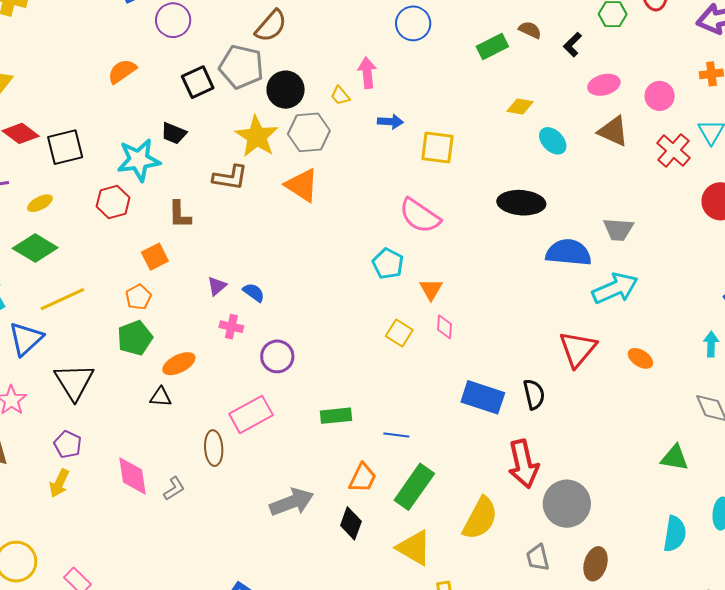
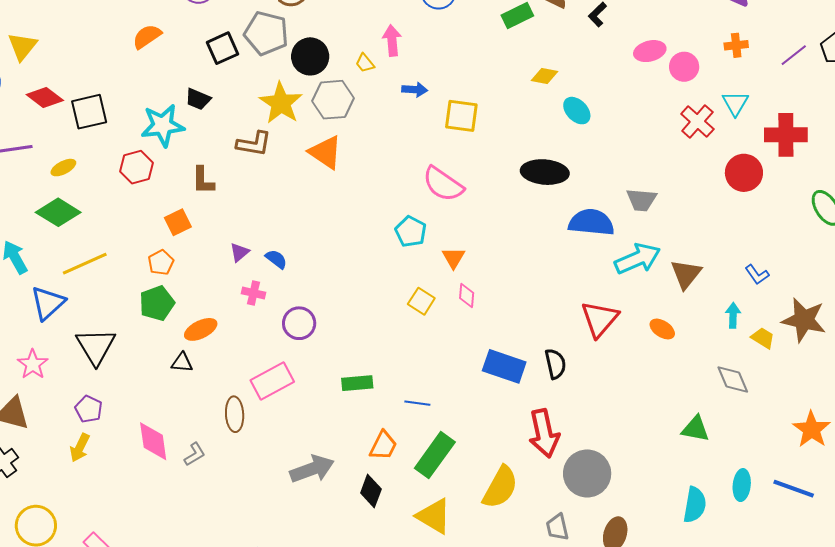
pink ellipse: (604, 85) -> (650, 51), moved
brown triangle: (613, 131) -> (686, 274), moved, turned 44

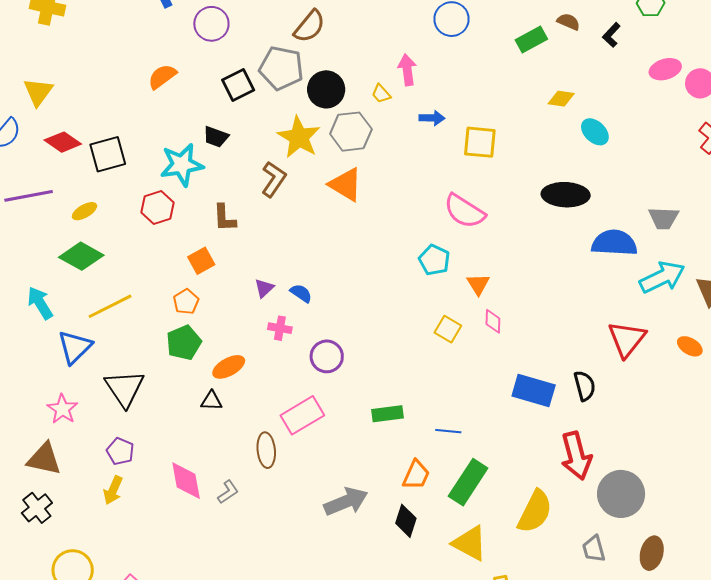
brown L-shape: (254, 144) -> (274, 179), turned -63

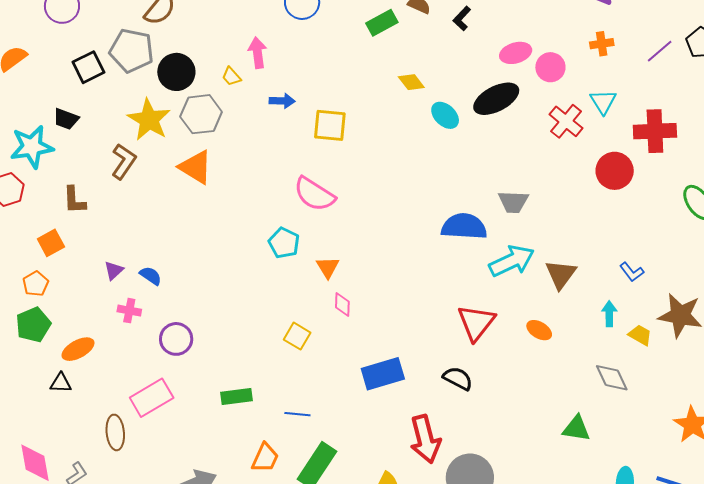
yellow diamond: (561, 99) -> (411, 82), turned 44
black ellipse: (566, 195) -> (496, 99), moved, turned -30
yellow square: (448, 329) -> (297, 336), moved
black semicircle: (585, 386) -> (458, 378), moved, turned -48
blue rectangle: (534, 391) -> (383, 374), turned -33

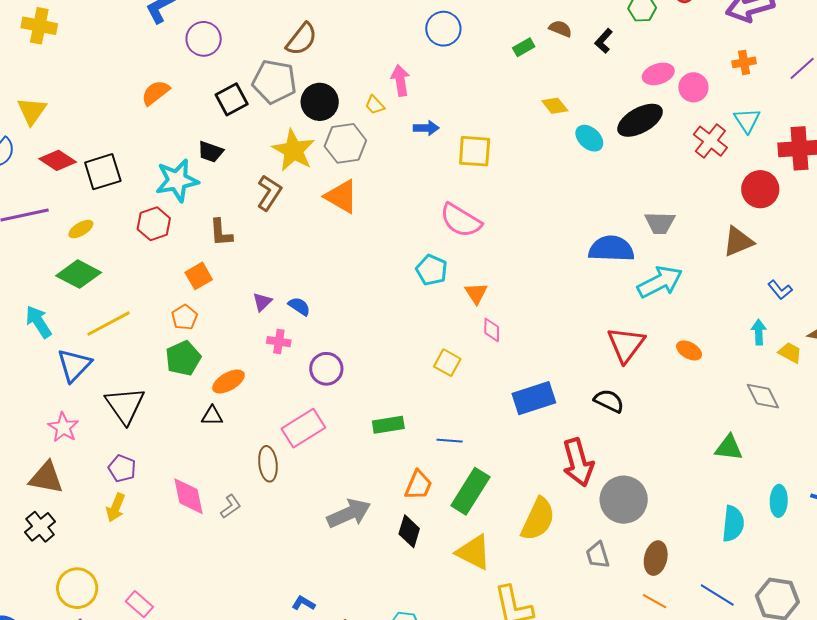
green rectangle: (382, 23) -> (524, 47), size x0.7
brown triangle: (561, 274) -> (738, 242), moved, turned 32

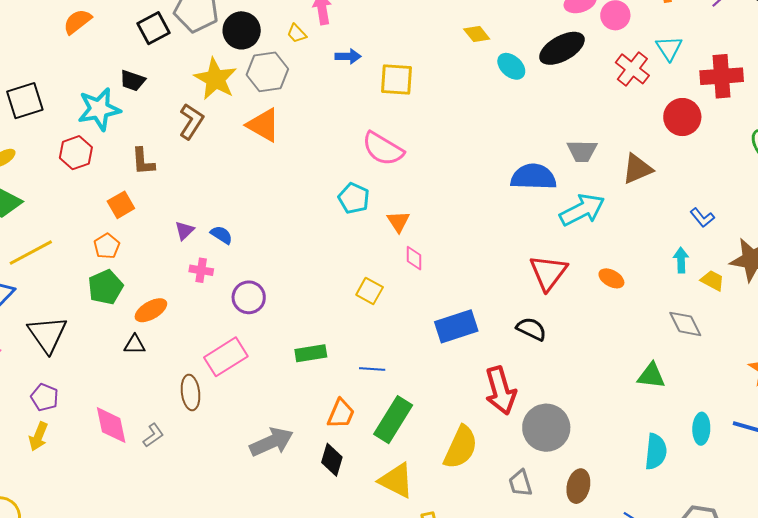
brown triangle: (738, 242) -> (637, 169), moved

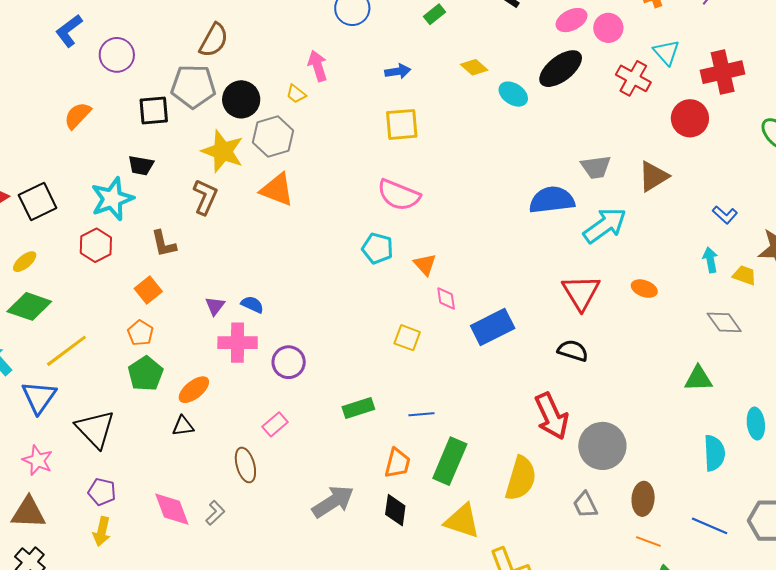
black square: (154, 28) -> (154, 110), turned 32
blue arrow: (348, 56) -> (398, 71), moved
pink cross: (201, 270) -> (238, 343), size x1.6
blue rectangle: (456, 326) -> (493, 327), moved
pink rectangle: (226, 357) -> (275, 424), size x0.6

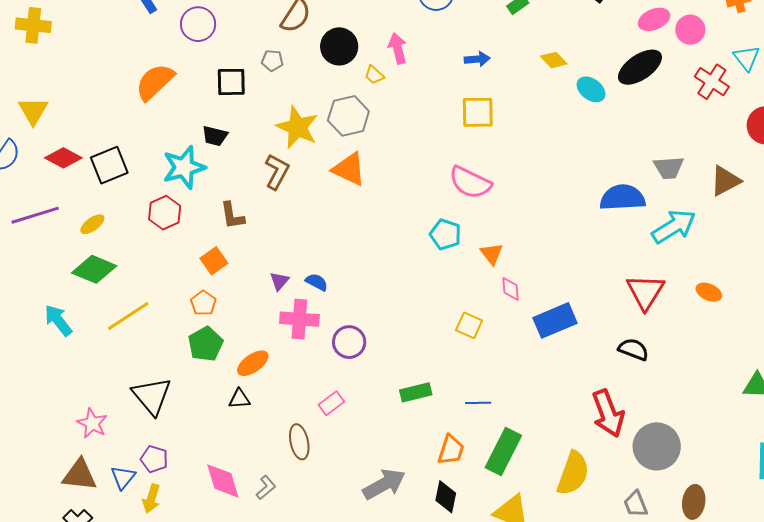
gray pentagon: (193, 86) -> (272, 61), size x0.5
black circle: (241, 99) -> (339, 46), moved
orange semicircle: (78, 115) -> (155, 82), size x1.4
blue triangle: (39, 397) -> (123, 477), moved, size x0.7

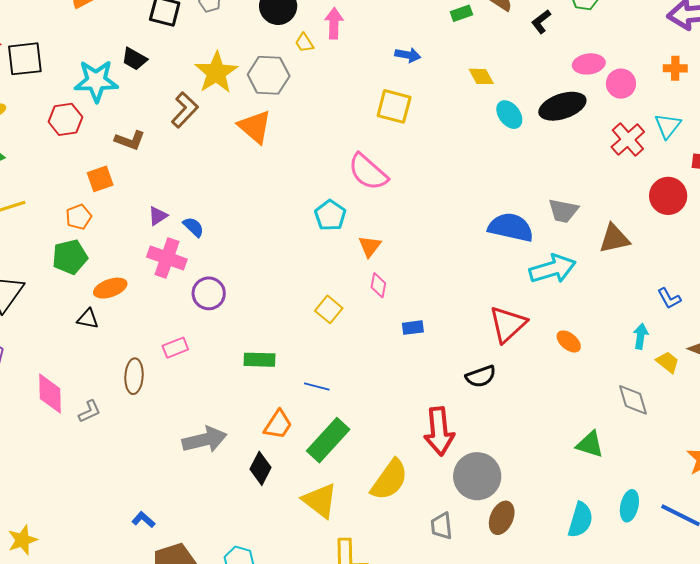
brown L-shape: (232, 216) -> (130, 140), turned -76
blue rectangle: (555, 320) -> (413, 328), size x0.5
black semicircle: (633, 349) -> (481, 376), turned 124
brown ellipse: (694, 502) -> (502, 518), moved

